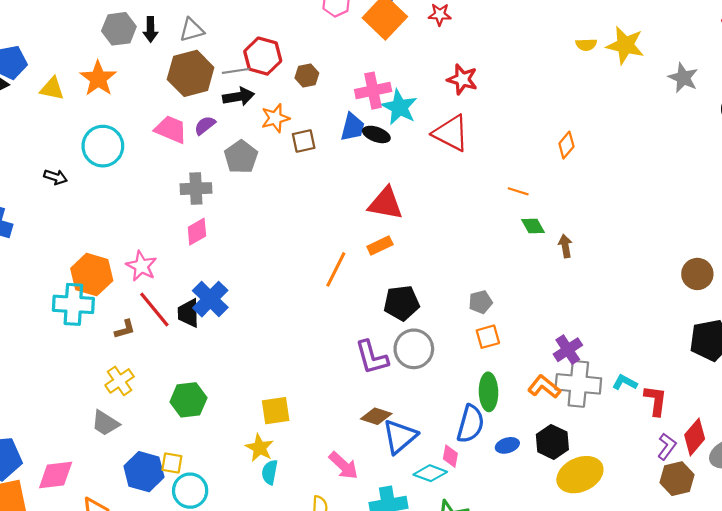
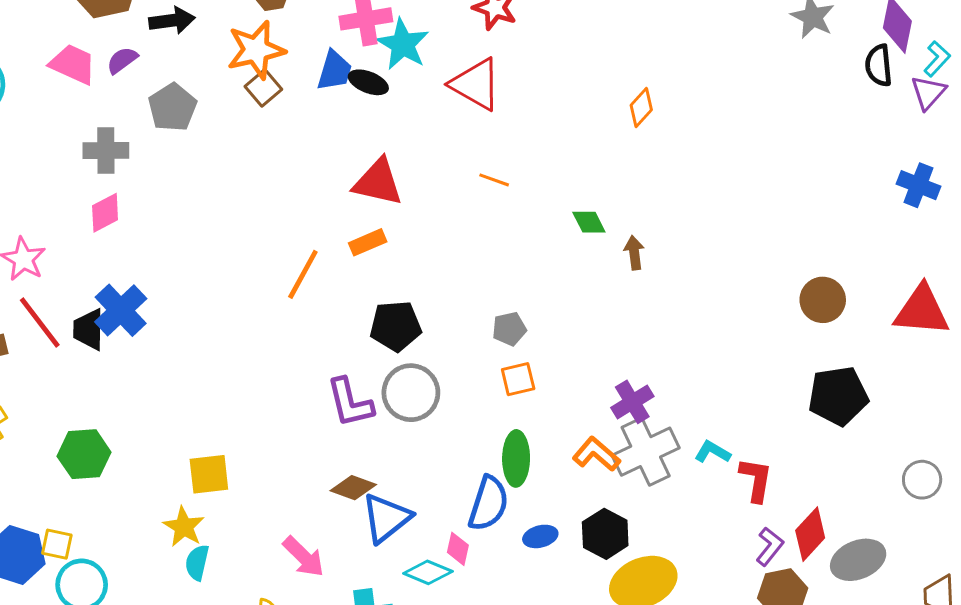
orange star: (275, 118) -> (256, 50), moved, size x1.4
brown square: (304, 141) -> (263, 88), turned -30
orange line: (518, 191) -> (494, 180), moved
gray cross: (578, 384) -> (646, 452), turned -33

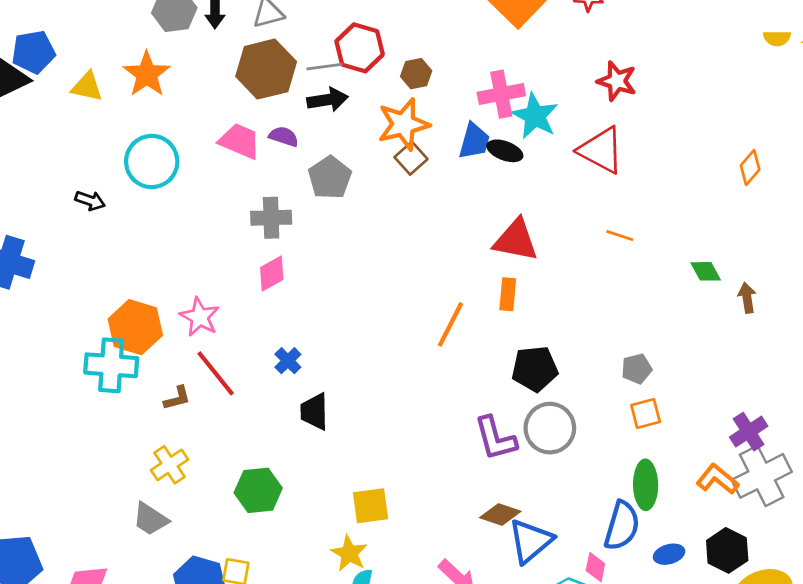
purple semicircle: (122, 60) -> (284, 136), turned 56
orange rectangle: (368, 242) -> (508, 294), turned -60
blue cross: (121, 310) -> (288, 361), size x0.6
black trapezoid: (89, 329) -> (314, 411), moved

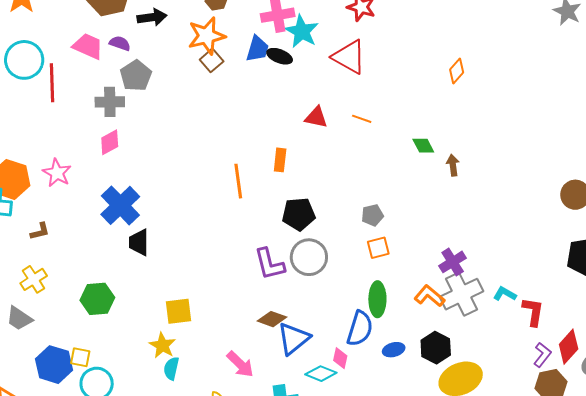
gray pentagon: (330, 178) -> (136, 76), moved
red triangle: (516, 240) -> (316, 117), moved, size x0.7
orange line: (450, 324) -> (238, 181), turned -36
blue cross: (288, 361) -> (120, 205), size x2.0
red line: (216, 373) -> (52, 83), moved, turned 36

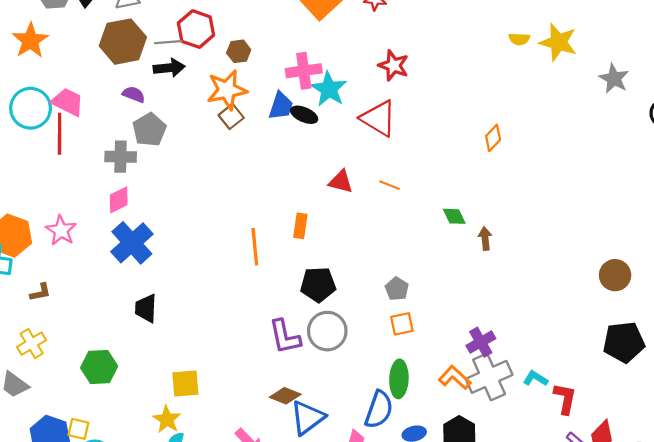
pink trapezoid: (88, 46) -> (68, 102), moved
blue cross: (120, 205) -> (132, 243), moved
gray pentagon: (372, 215) -> (397, 289), turned -30

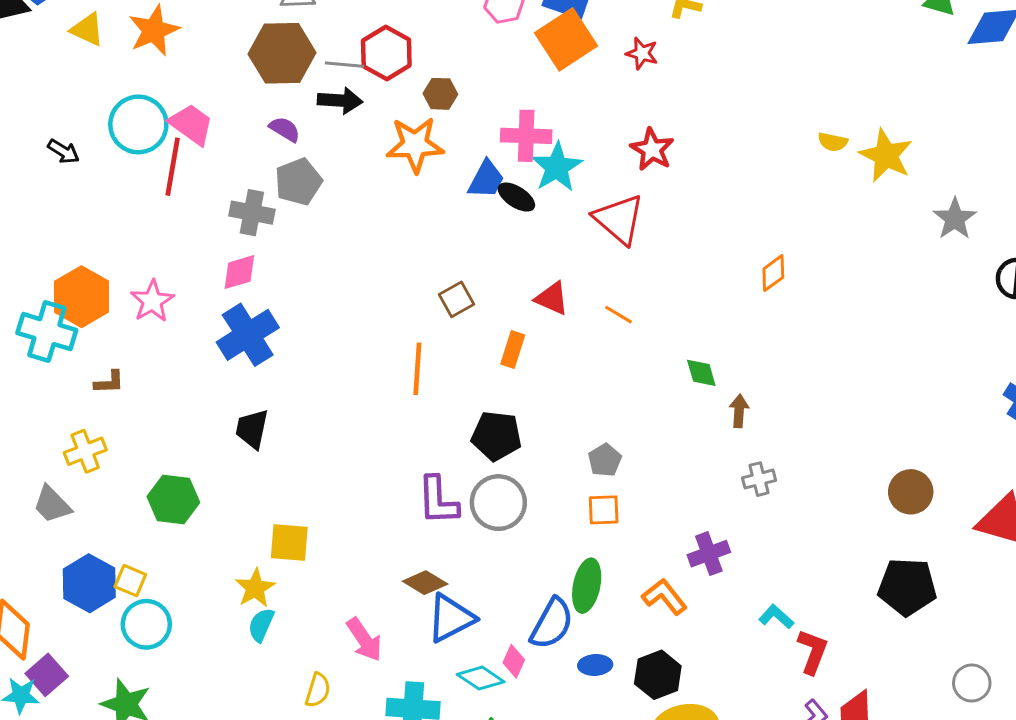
brown square: (231, 116) -> (456, 299), moved
orange rectangle: (300, 226) -> (513, 350), moved
gray cross: (489, 377) -> (759, 479), moved, size x0.5

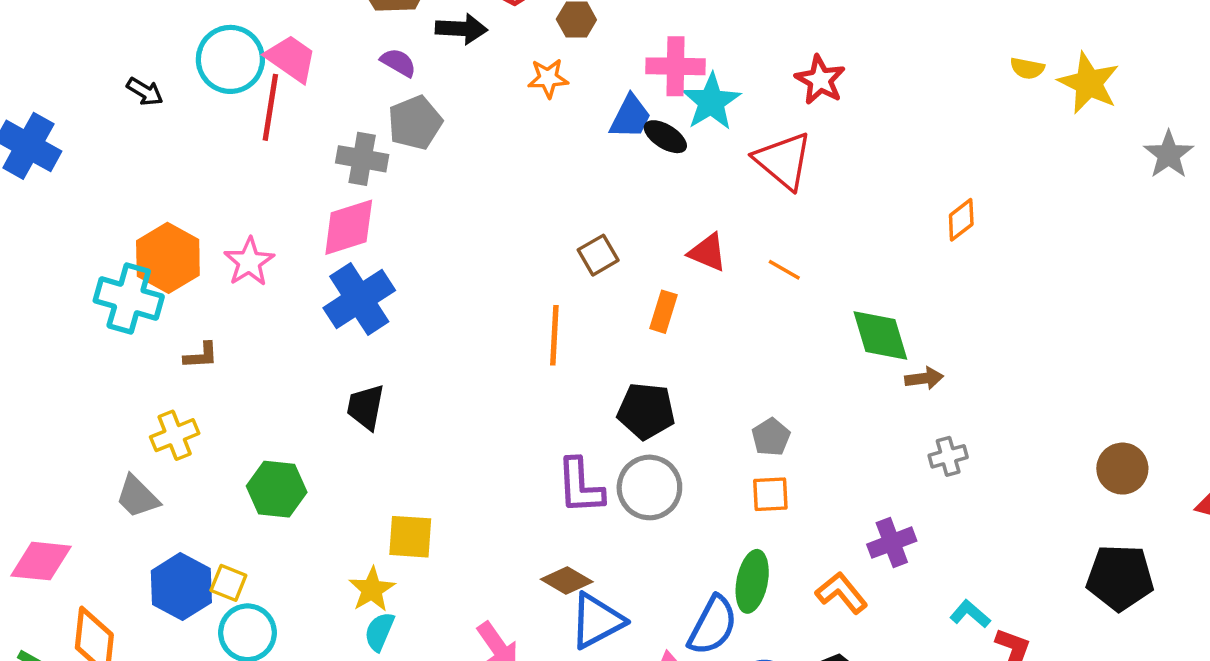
orange star: (415, 145) -> (548, 78), size x0.6
pink diamond: (239, 272) -> (349, 227), size x1.4
green diamond: (701, 373) -> (880, 335), size x1.6
brown arrow: (739, 411) -> (924, 378), turned 80

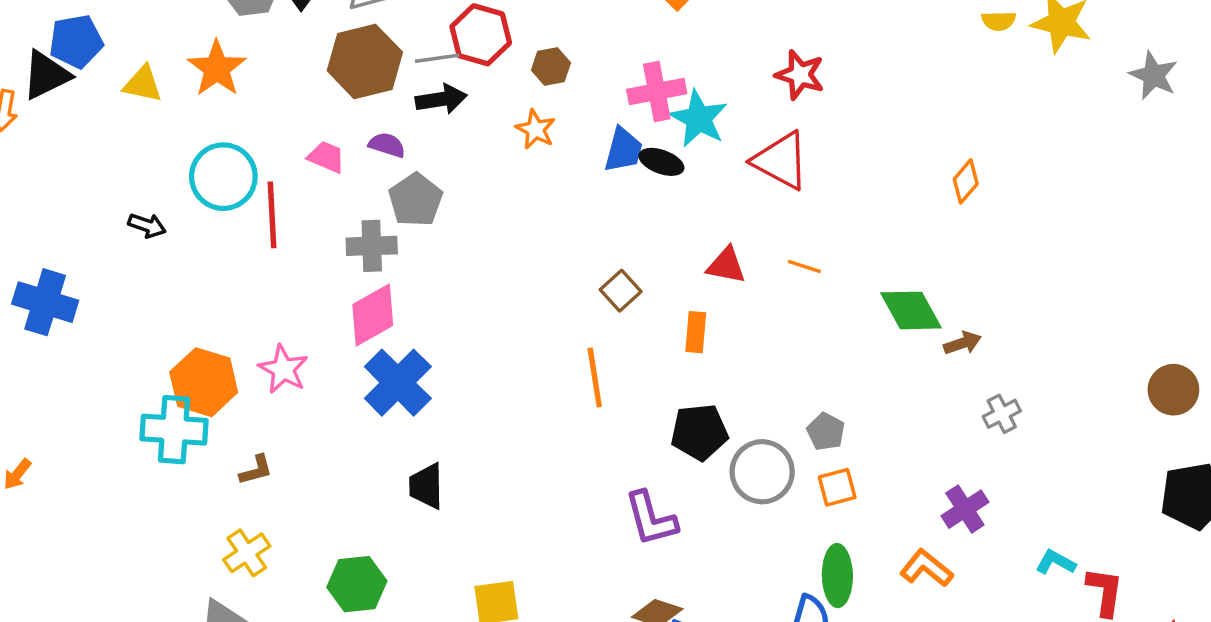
pink trapezoid: (291, 58) -> (326, 157), moved, size x0.7
orange star: (548, 78) -> (536, 129), turned -30
gray circle: (649, 487) -> (762, 472), moved

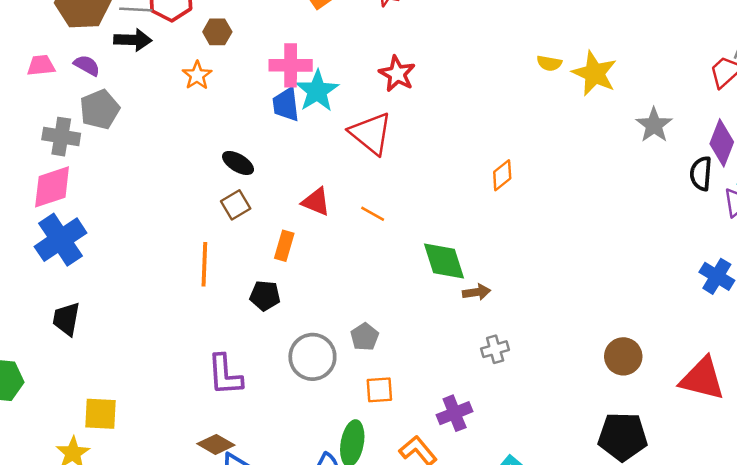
blue trapezoid: (623, 150) -> (286, 105), moved, turned 147
pink trapezoid: (326, 157) -> (41, 65), turned -40
black ellipse: (661, 162) -> (238, 163), moved
black pentagon: (699, 432) -> (265, 296), moved, size x0.7
orange square: (837, 487) -> (379, 390), moved

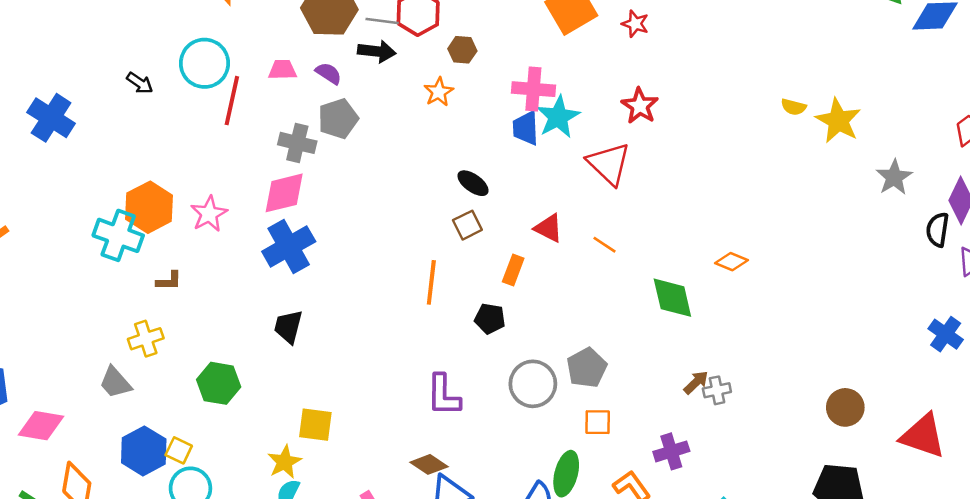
orange diamond: (502, 175) -> (732, 262), moved, turned 56
brown arrow: (477, 292) -> (696, 382), moved, turned -40
gray pentagon: (365, 337) -> (587, 368), size x1.4

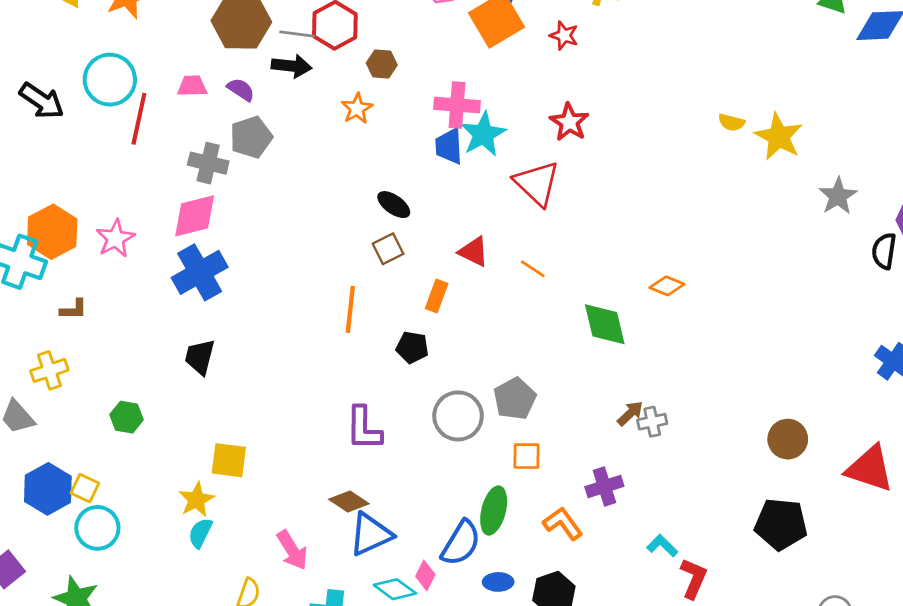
black arrow: (140, 83) -> (42, 101), size x1.6
green hexagon: (219, 383) -> (127, 417), size x0.7

